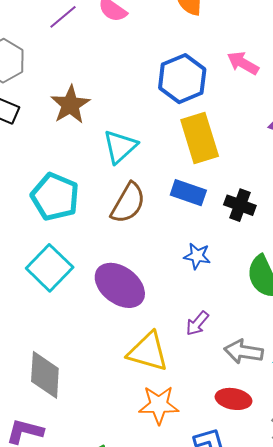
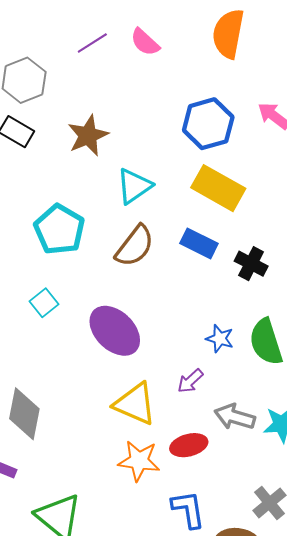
yellow rectangle: (200, 138) -> (218, 188), turned -51
blue star: (197, 256) -> (220, 339), moved
cyan square: (50, 268) -> (44, 303), size x0.6
red ellipse: (234, 399) -> (189, 445), moved, turned -32

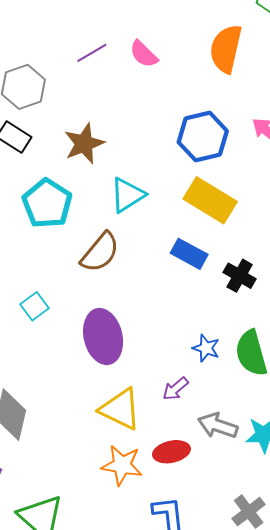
cyan pentagon: (59, 229) -> (47, 203), moved
brown semicircle: (135, 246) -> (100, 252), moved
purple ellipse: (115, 331) -> (103, 337), turned 30

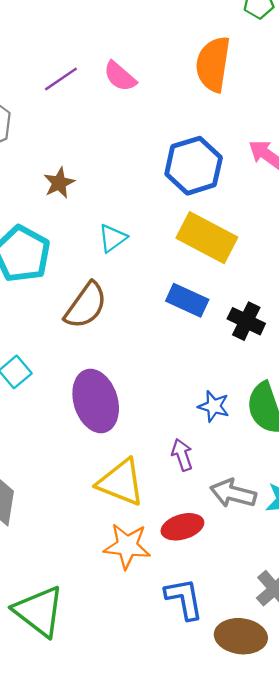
brown star: (84, 144) -> (59, 183), size x0.7
cyan triangle: (128, 195) -> (113, 238), size x0.7
purple arrow: (175, 389) -> (182, 455), turned 116

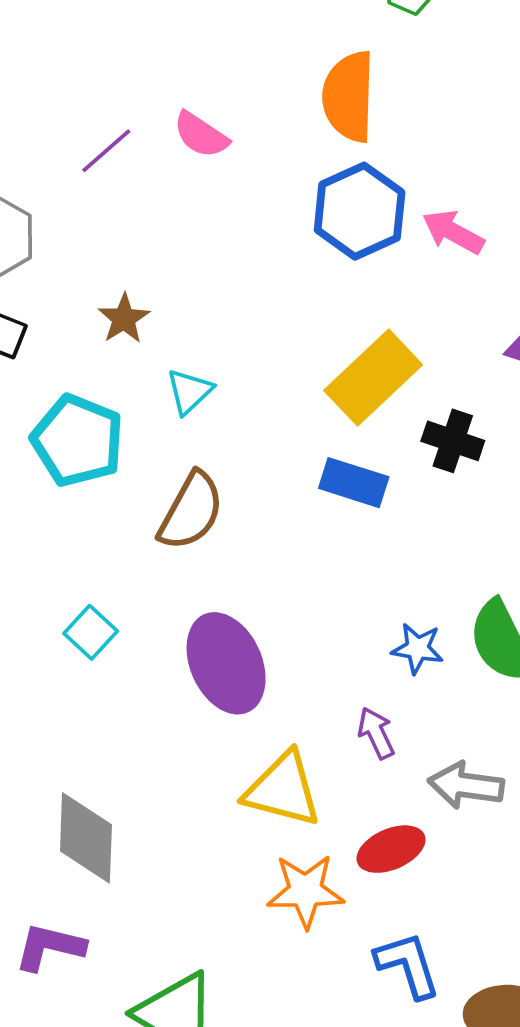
blue hexagon: (194, 166) -> (360, 211), moved
cyan triangle: (113, 238) -> (189, 391), moved
yellow rectangle: (207, 238) -> (373, 378), turned -64
black cross: (246, 321) -> (453, 441), moved

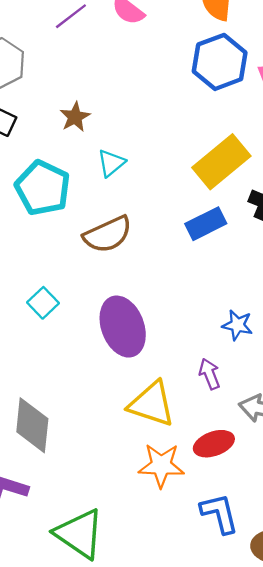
blue rectangle: (354, 483) -> (206, 224), turned -48
brown semicircle: (191, 511) -> (108, 234), turned 33

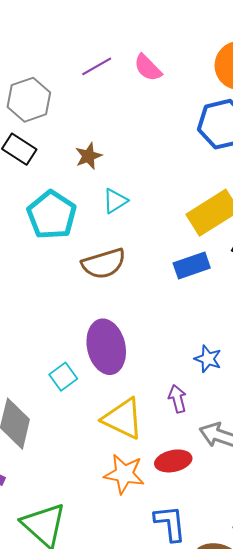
cyan square: (43, 303) -> (63, 377), moved

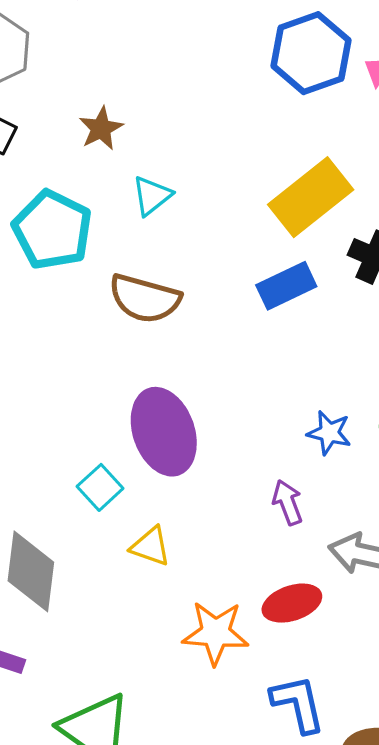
brown semicircle: (104, 264) -> (145, 299), turned 39
yellow triangle: (123, 419) -> (151, 546), moved, size x0.6

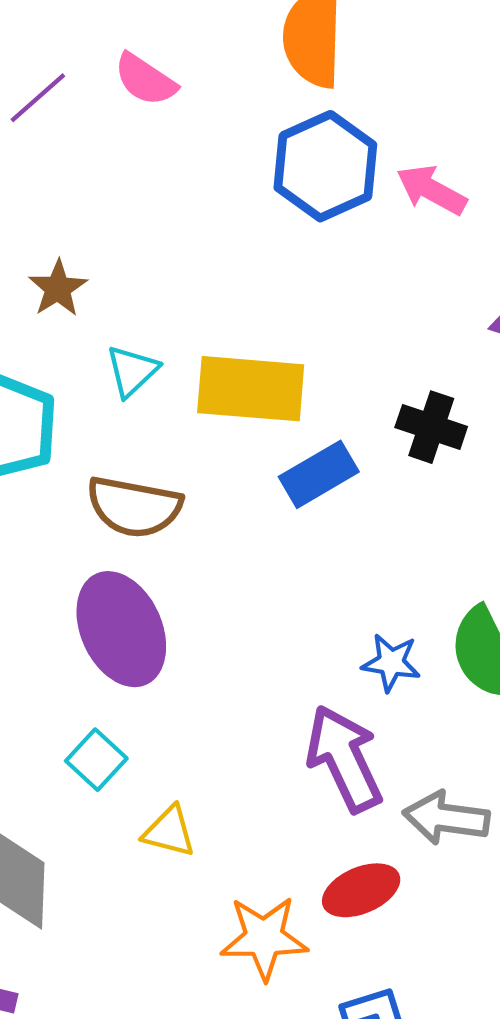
yellow rectangle: (311, 197) -> (251, 389), moved, turned 48
purple ellipse: (164, 432) -> (121, 629), moved
purple arrow: (288, 502) -> (344, 759), size x1.8

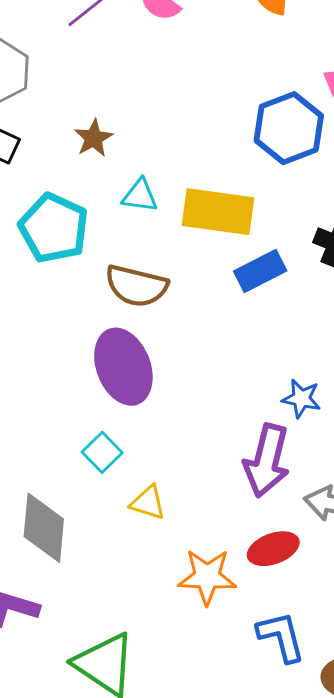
blue hexagon: (325, 166) -> (289, 128), moved
cyan triangle: (132, 371) -> (140, 196), turned 48
purple arrow: (344, 759) -> (267, 461), turned -144

